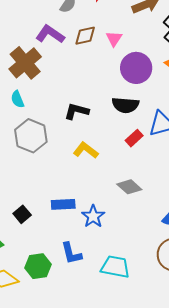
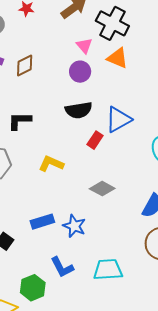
brown diamond: (85, 36) -> (25, 65), moved
pink triangle: (114, 39) -> (84, 46), moved
purple circle: (136, 68) -> (80, 72), size x0.7
black L-shape: (77, 111) -> (20, 121), moved

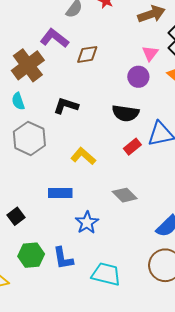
blue rectangle: (42, 222) -> (60, 193), moved
green hexagon: (33, 288) -> (31, 255), moved

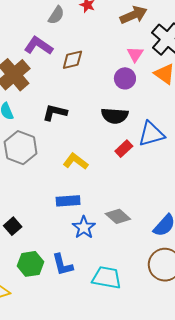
blue rectangle: (60, 193) -> (68, 201), moved
gray diamond: (125, 195) -> (118, 216), moved

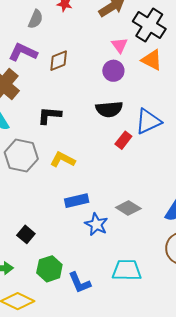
yellow L-shape: (76, 161) -> (63, 160), moved
blue L-shape: (63, 265) -> (79, 283), moved

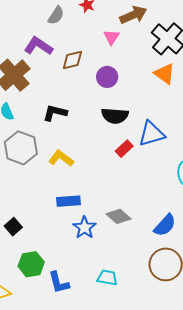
pink triangle: (120, 45) -> (111, 37), moved
purple circle: (113, 71) -> (107, 77), moved
cyan trapezoid: (127, 270) -> (107, 278), size x0.7

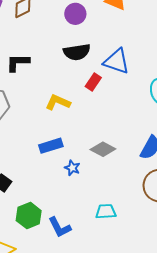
purple circle: (107, 77) -> (75, 14), moved
blue triangle: (152, 134) -> (117, 61), turned 48
yellow L-shape: (61, 158) -> (58, 102), moved
blue star: (84, 228) -> (72, 168), size x0.7

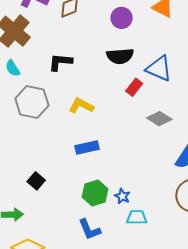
yellow L-shape: (58, 102) -> (81, 106), moved
gray diamond: (103, 149) -> (159, 119), moved
blue star: (72, 168) -> (122, 196), moved
green hexagon: (29, 216) -> (95, 193), moved

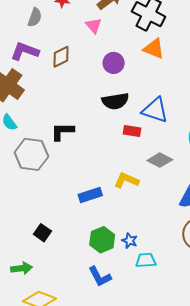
black L-shape: (60, 62) -> (62, 131), moved
red rectangle: (134, 87) -> (132, 131), turned 66
yellow L-shape: (81, 106) -> (126, 180), moved

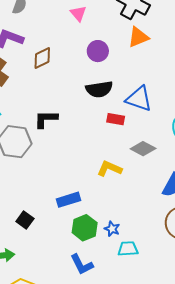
orange triangle: (154, 49) -> (138, 37), turned -45
brown diamond: (61, 57) -> (42, 58), moved
blue rectangle: (90, 195) -> (68, 200), moved

